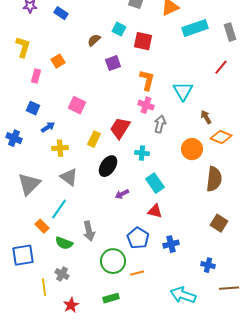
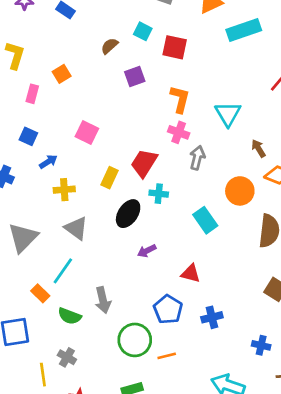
cyan cross: (142, 153) -> (159, 194), moved
cyan rectangle: (155, 183) -> (205, 220), moved

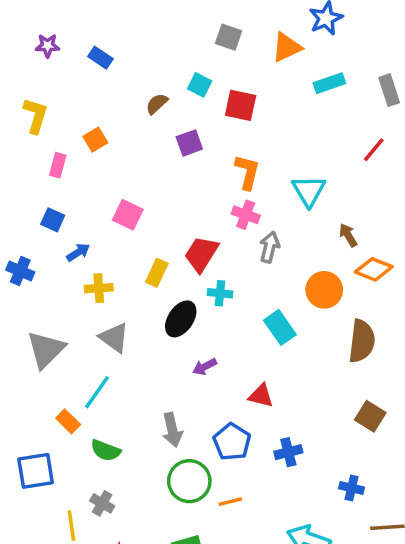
cyan rectangle: (244, 30) -> (329, 83), size x0.7
gray arrow: (103, 300) -> (172, 430), moved

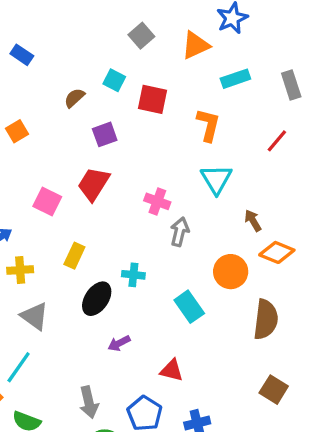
gray square: (229, 37) -> (141, 36), turned 30
orange L-shape: (247, 172) -> (208, 125), moved
red trapezoid: (201, 254) -> (94, 184), moved

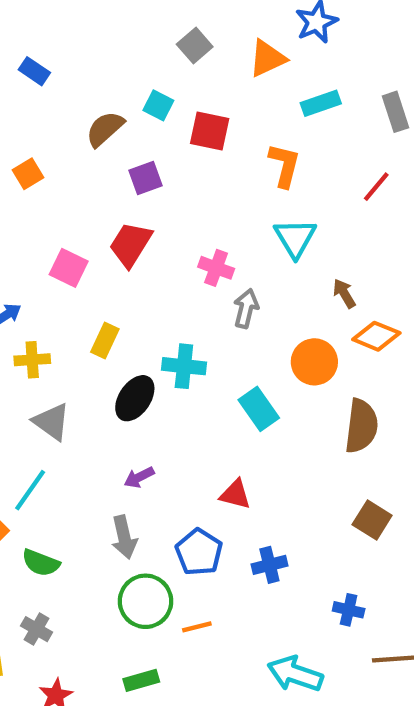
brown semicircle: (74, 98) -> (105, 129), size x1.4
cyan cross: (133, 275) -> (184, 366), size x1.4
purple arrow: (119, 343) -> (139, 477), moved

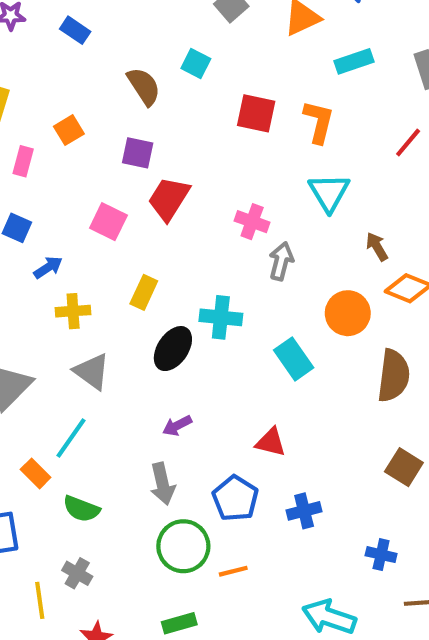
brown semicircle: (105, 129) -> (144, 86), turned 99
red square: (210, 131) -> (256, 113), moved
purple square: (146, 178) -> (138, 153), moved, turned 32

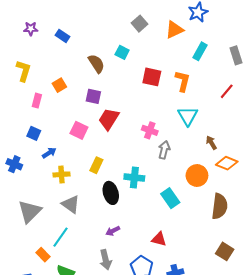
cyan rectangle: (354, 61) -> (200, 51), turned -42
black ellipse: (173, 349) -> (111, 193), turned -50

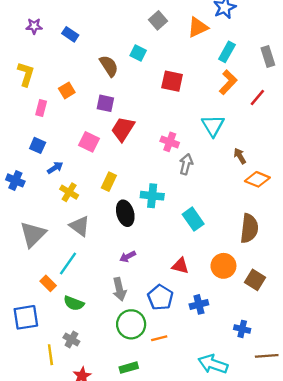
orange L-shape: (183, 81) -> (228, 82), moved, turned 30
yellow cross: (61, 174) -> (69, 192), turned 35
orange circle: (197, 176) -> (223, 266), moved

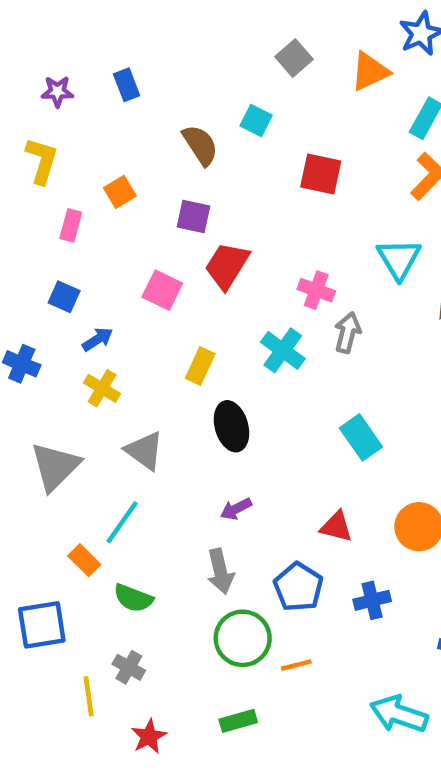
purple star: (34, 26) -> (57, 91), moved
blue rectangle: (70, 34) -> (127, 85), turned 35
yellow cross: (69, 192) -> (102, 388), moved
cyan cross: (152, 196) -> (283, 350), moved, turned 30

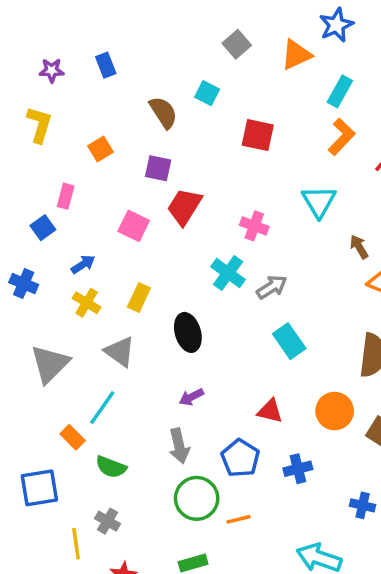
pink rectangle: (71, 225) -> (66, 196), moved
blue square: (64, 297) -> (43, 228), moved, turned 30
gray arrow: (348, 333) -> (272, 287), moved, turned 44
yellow rectangle: (200, 366) -> (139, 297), moved

